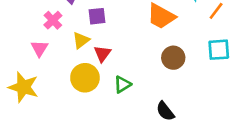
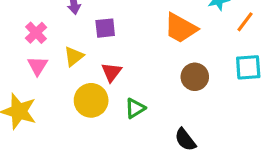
pink cross: (53, 20) -> (36, 33), moved
yellow triangle: (81, 40) -> (74, 56), moved

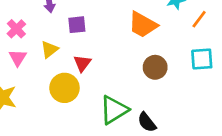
green triangle: (135, 108) -> (114, 110), moved, size x1.6

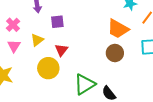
orange trapezoid: (143, 25) -> (118, 29), moved

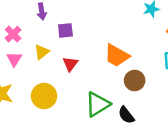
orange trapezoid: (118, 29) -> (117, 55), moved
brown circle: (115, 53) -> (135, 81), moved
yellow circle: (48, 68) -> (44, 96), moved

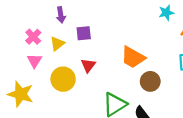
yellow triangle: (42, 52) -> (57, 44), moved
yellow circle: (44, 96) -> (63, 79), moved

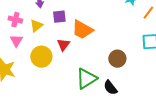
pink cross: (33, 37) -> (15, 20), turned -32
orange trapezoid: (133, 57) -> (82, 30), moved

